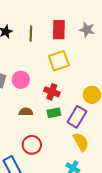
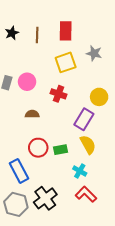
gray star: (87, 30) -> (94, 53), moved
green rectangle: (54, 113) -> (61, 150), moved

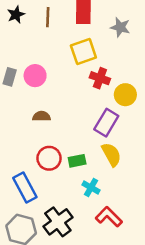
gray star: (94, 53) -> (120, 27), moved
red cross: (59, 94) -> (100, 78), moved
cyan cross: (80, 171) -> (91, 188), moved

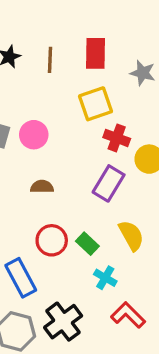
purple rectangle: (106, 123) -> (109, 183), moved
green rectangle: (77, 161) -> (87, 244), turned 54

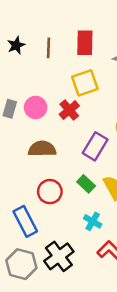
red cross: (117, 138) -> (69, 110), moved, turned 30
brown semicircle: (42, 187) -> (42, 149), size x1.5
green rectangle: (87, 244) -> (86, 184), moved

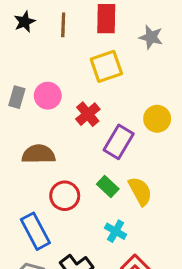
red cross: (69, 110) -> (88, 114), moved
brown semicircle: (42, 149) -> (39, 154), moved

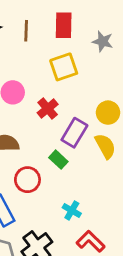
green rectangle: (108, 187) -> (58, 160), moved
yellow semicircle: (140, 191) -> (105, 146), moved

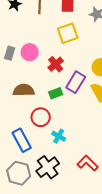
green rectangle: (58, 160) -> (56, 93), moved, turned -64
cyan cross: (72, 210) -> (59, 136), moved

